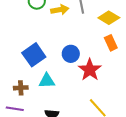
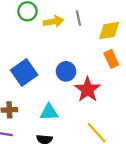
yellow diamond: (109, 18) -> (109, 31), turned -40
cyan triangle: (47, 81) -> (49, 112), moved

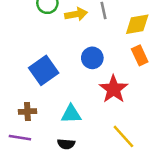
blue circle: (66, 71) -> (92, 58), moved

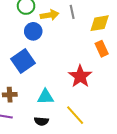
blue circle: (92, 58) -> (33, 31), moved
yellow line: (123, 136) -> (75, 115), moved

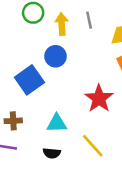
yellow arrow: (50, 15) -> (62, 24), turned -84
blue circle: (33, 31) -> (55, 56), moved

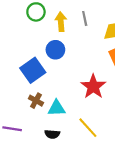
brown cross: (13, 121) -> (36, 101), moved, turned 32

